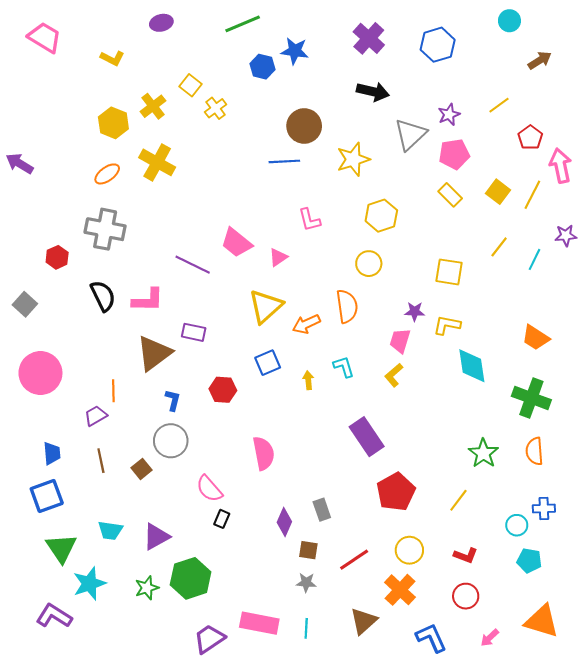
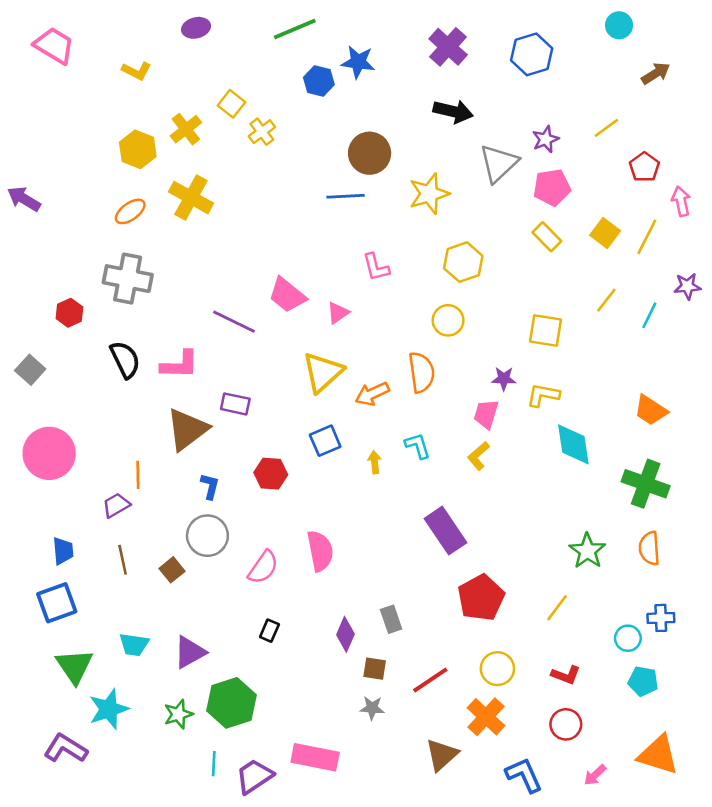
pink arrow: (561, 166) -> (681, 201), size x0.7
pink semicircle: (209, 489) -> (263, 567), moved, turned -104
cyan line: (306, 628) -> (214, 764), moved

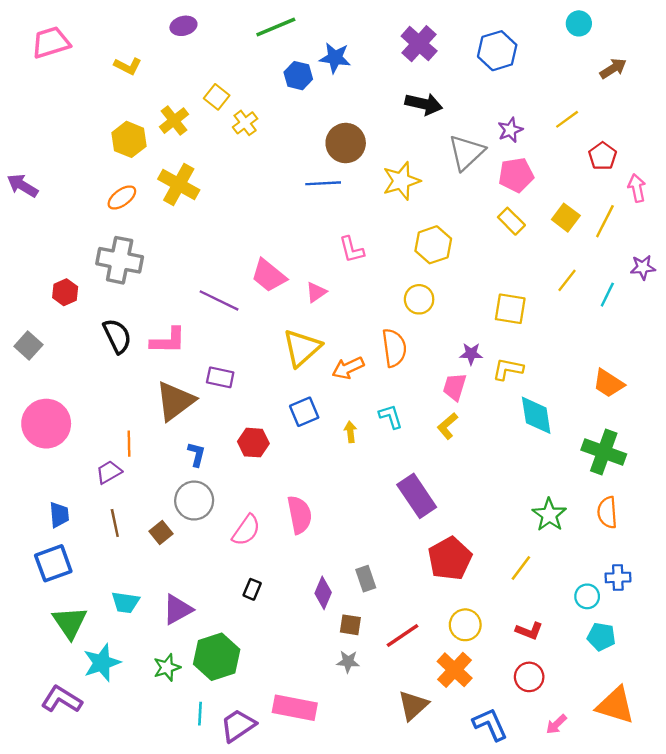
pink trapezoid: (54, 46) -> (51, 42), turned -48

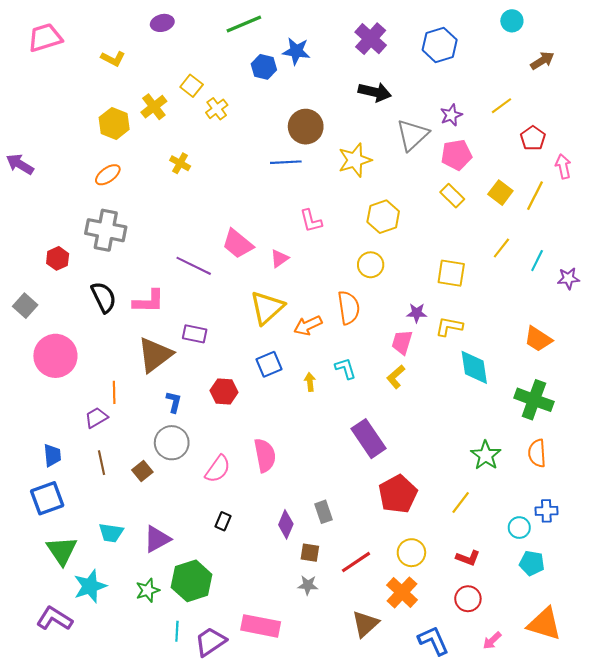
yellow cross: (179, 184) -> (180, 163), moved, size x0.6
purple star: (643, 267) -> (568, 278), moved
pink circle: (46, 424) -> (55, 356), moved

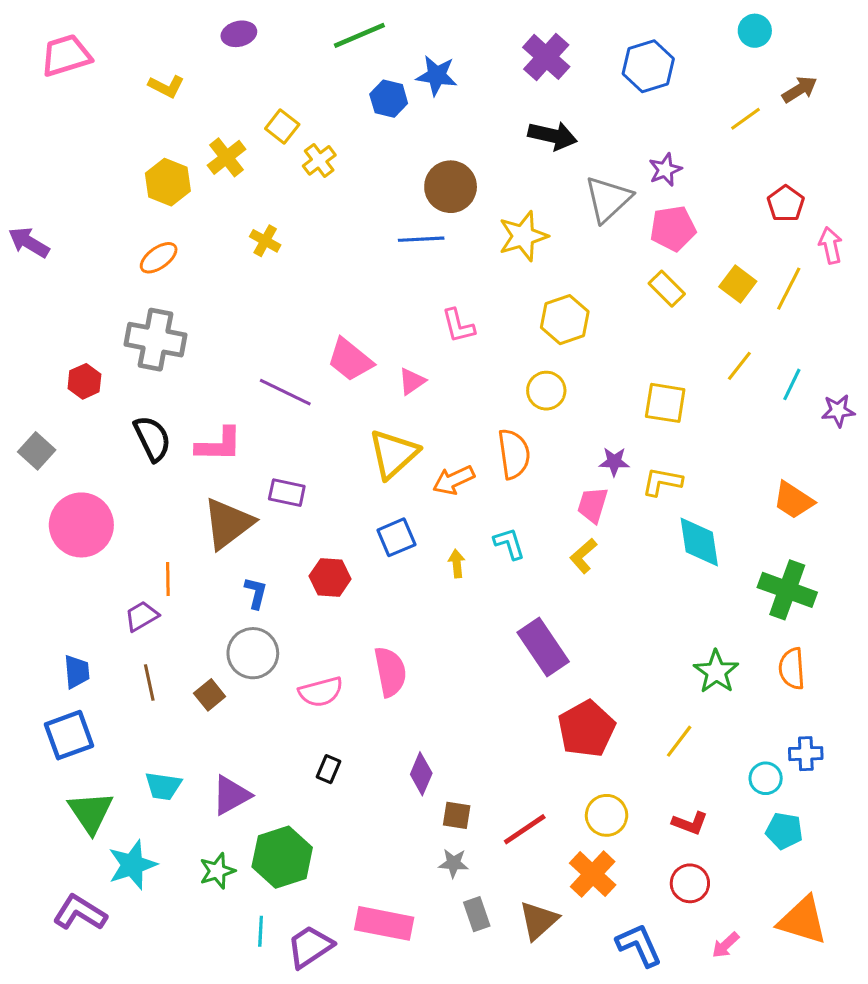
yellow line: (501, 106) -> (746, 119), moved
pink semicircle: (218, 469) -> (321, 692), turned 40
gray rectangle: (323, 512) -> (477, 914), moved

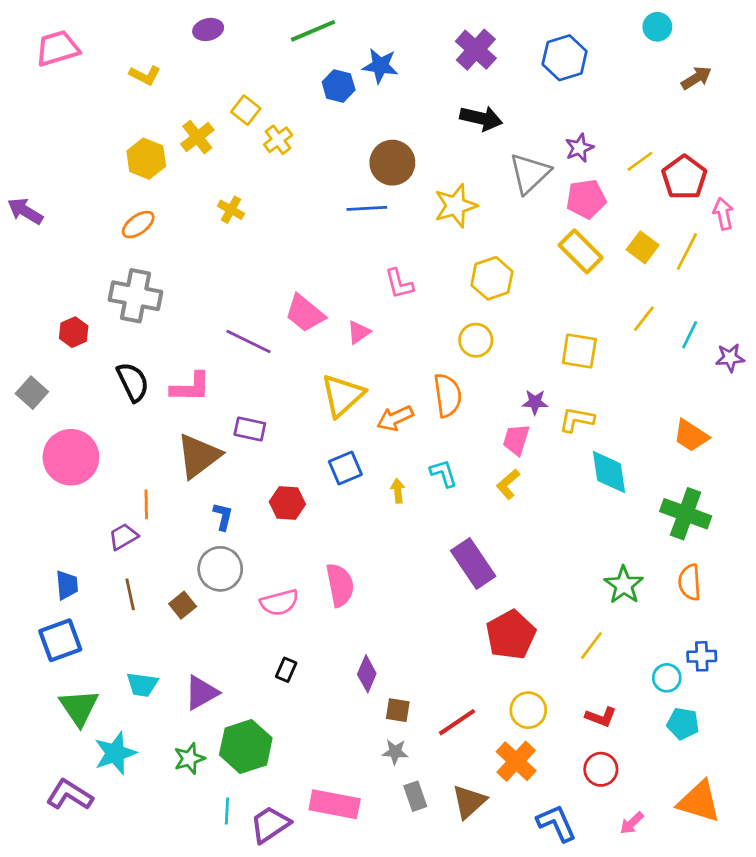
yellow line: (746, 119) -> (640, 161), moved
red pentagon: (786, 204) -> (684, 177), size x1.4
yellow rectangle: (667, 289) -> (581, 251), size x1.4

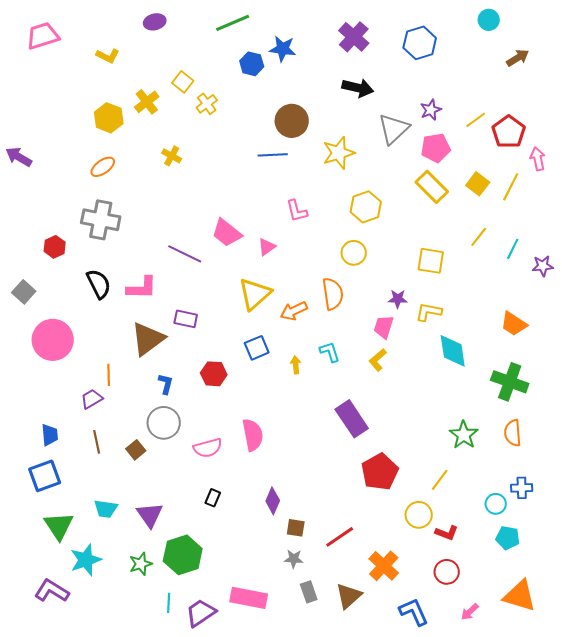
purple triangle: (201, 693) -> (150, 515), turned -36
yellow circle: (528, 710) -> (419, 515), moved

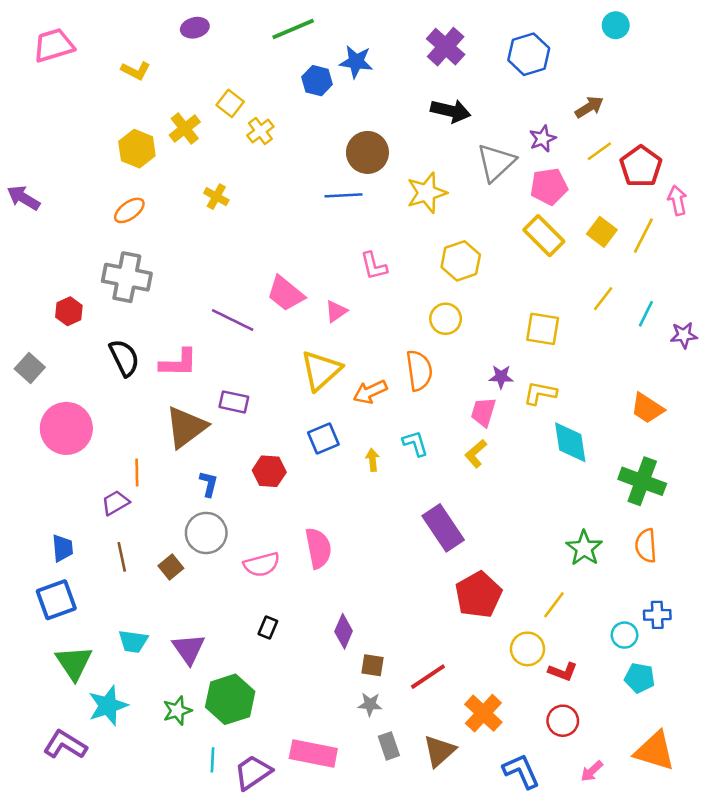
brown arrow: (518, 58) -> (589, 107), moved

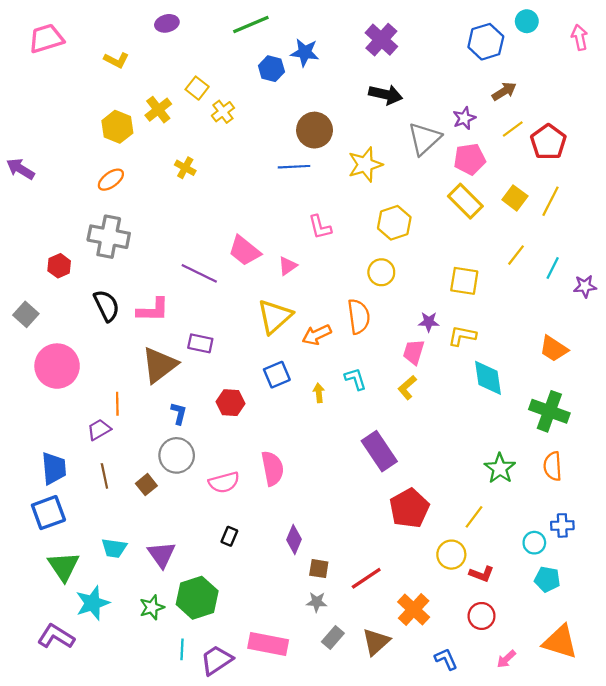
blue hexagon: (529, 54) -> (486, 42), moved
pink arrow: (677, 200) -> (580, 37), moved
blue trapezoid: (63, 548) -> (54, 468), size x1.4
gray rectangle: (389, 746) -> (333, 638), turned 60
blue L-shape: (521, 771) -> (446, 659), size x0.7

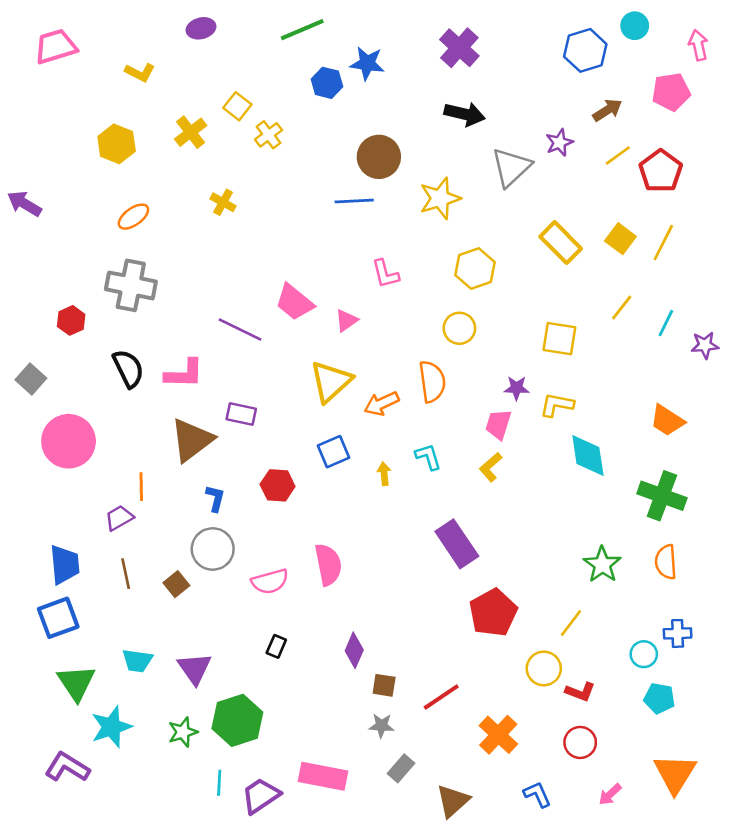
yellow hexagon: (117, 127) -> (117, 144), moved
pink pentagon: (470, 159) -> (671, 92), moved
brown triangle: (376, 642) -> (453, 801), moved
orange triangle: (560, 642) -> (675, 774), turned 45

